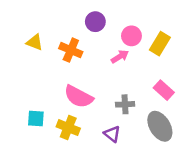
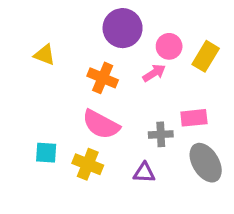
purple circle: (95, 22) -> (123, 28), size x1.5
orange cross: (71, 50) -> (103, 78), moved
pink rectangle: (164, 90) -> (194, 118), moved, turned -48
purple triangle: (112, 134) -> (144, 173), turned -36

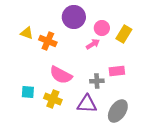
orange cross: (103, 78) -> (48, 41), moved
gray ellipse: (206, 163) -> (118, 111), moved, turned 65
purple triangle: (144, 173) -> (87, 104), size x1.5

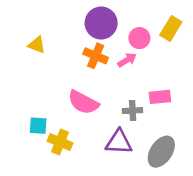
yellow rectangle: (124, 34) -> (171, 28), moved
orange cross: (48, 41) -> (96, 56), moved
yellow cross: (53, 99) -> (60, 142), moved

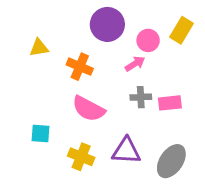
yellow triangle: (37, 45) -> (39, 48), turned -30
orange cross: (96, 56) -> (80, 67), moved
gray cross: (133, 111) -> (141, 97), moved
yellow cross: (60, 142) -> (81, 157), moved

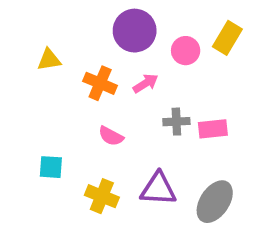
pink arrow: (135, 64) -> (146, 83), moved
pink semicircle: (88, 109) -> (111, 136), size x0.6

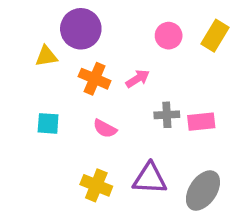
purple circle: (135, 31) -> (81, 29), moved
pink circle: (186, 51) -> (169, 36), moved
cyan square: (51, 167) -> (48, 123), moved

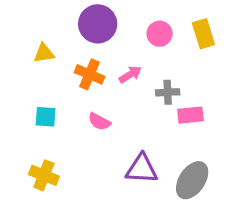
purple circle: (81, 29) -> (98, 24), moved
yellow rectangle: (215, 36) -> (203, 34), turned -48
gray cross: (167, 115) -> (168, 92), moved
yellow cross: (96, 185) -> (44, 175), moved

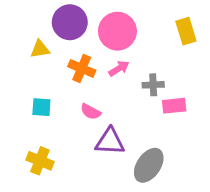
purple circle: (98, 24) -> (70, 22), moved
pink circle: (160, 34) -> (117, 31), moved, size x1.6
purple triangle: (142, 169) -> (110, 141), moved
gray ellipse: (192, 180) -> (149, 165), moved

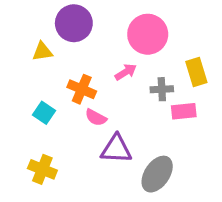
pink circle: (117, 31) -> (148, 34), moved
yellow rectangle: (186, 31) -> (196, 72), moved
orange cross: (82, 68) -> (82, 89), moved
cyan square: (41, 107) -> (44, 113), turned 30

